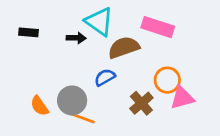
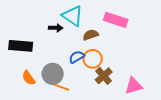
black rectangle: (29, 32) -> (21, 46), moved, size x1.6
brown semicircle: (124, 47) -> (91, 35), size x0.7
orange circle: (167, 80) -> (93, 59), moved
pink triangle: (182, 98) -> (134, 86), moved

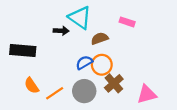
pink rectangle: (116, 20) -> (127, 22), size x0.6
gray circle: (53, 74) -> (84, 91), moved
orange line: (61, 87) -> (55, 93), moved, turned -54

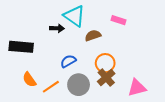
blue semicircle: (84, 63) -> (68, 61), moved
orange circle: (102, 65) -> (105, 63), moved

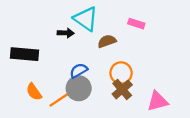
gray circle: (79, 85) -> (79, 88), moved

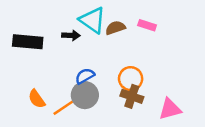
brown semicircle: (107, 41) -> (115, 28), moved
black rectangle: (24, 54) -> (28, 42), moved
brown cross: (122, 89) -> (132, 96), turned -30

